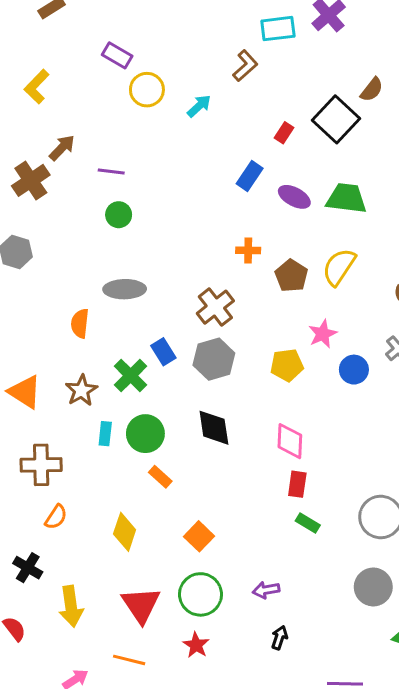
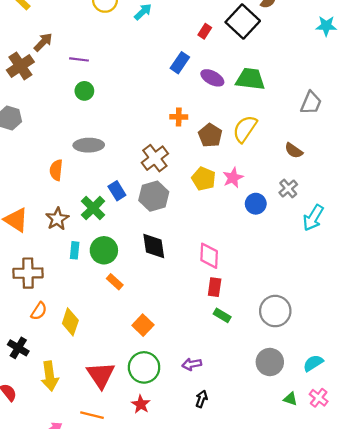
yellow pentagon: (287, 365) -> (204, 179), moved, turned 30
yellow diamond: (125, 532) -> (70, 322), moved

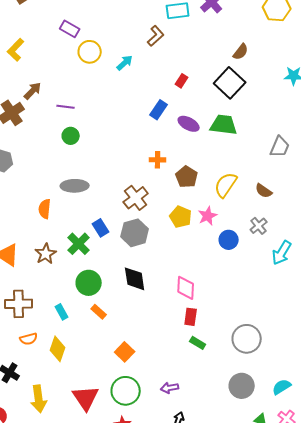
black square: (243, 21) -> (230, 83), moved
yellow semicircle: (245, 129) -> (226, 185), moved
cyan rectangle: (75, 250) -> (62, 312), moved, turned -35
orange semicircle: (39, 311) -> (29, 339), turned 42

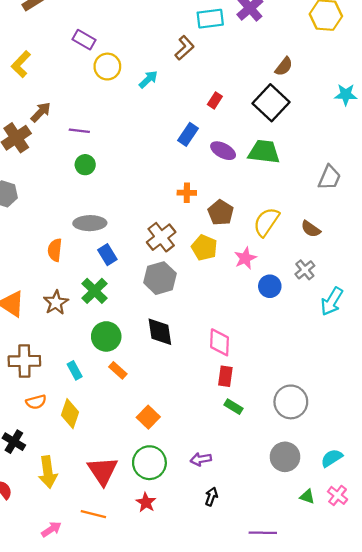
yellow pentagon: (181, 217) -> (204, 248), moved
blue rectangle: (101, 228) -> (107, 255), moved

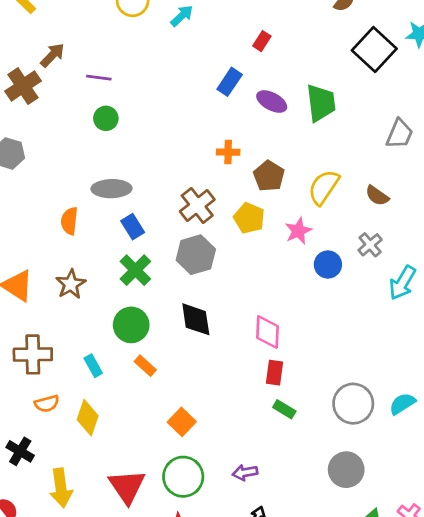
black square: (271, 103) -> (374, 50), moved
green trapezoid: (264, 152) -> (321, 103), turned 76
green cross: (95, 291) -> (135, 270), moved
cyan semicircle: (332, 458) -> (402, 404), moved

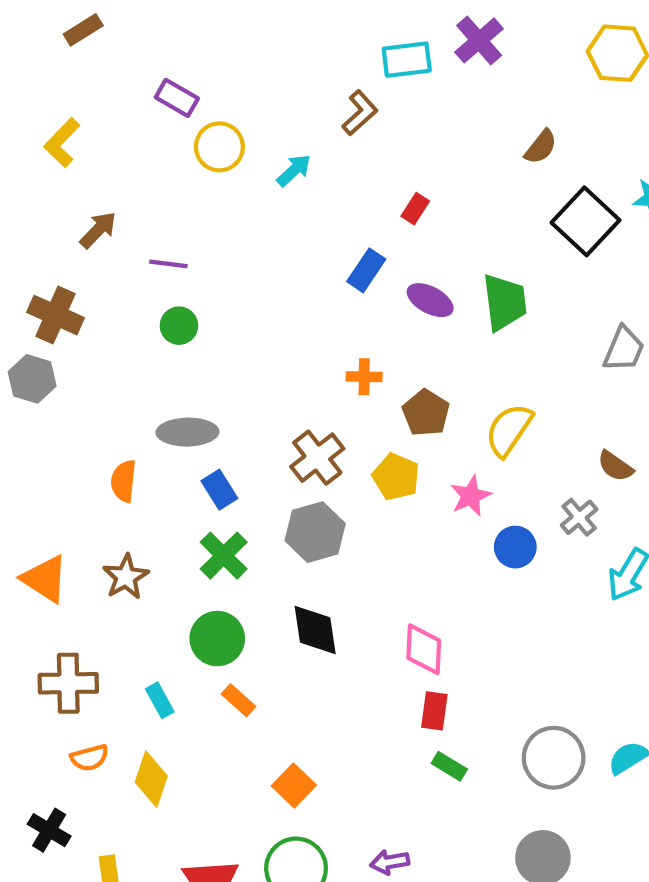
brown cross: (23, 86) -> (56, 315), moved, turned -32
brown semicircle: (377, 196) -> (615, 466), moved

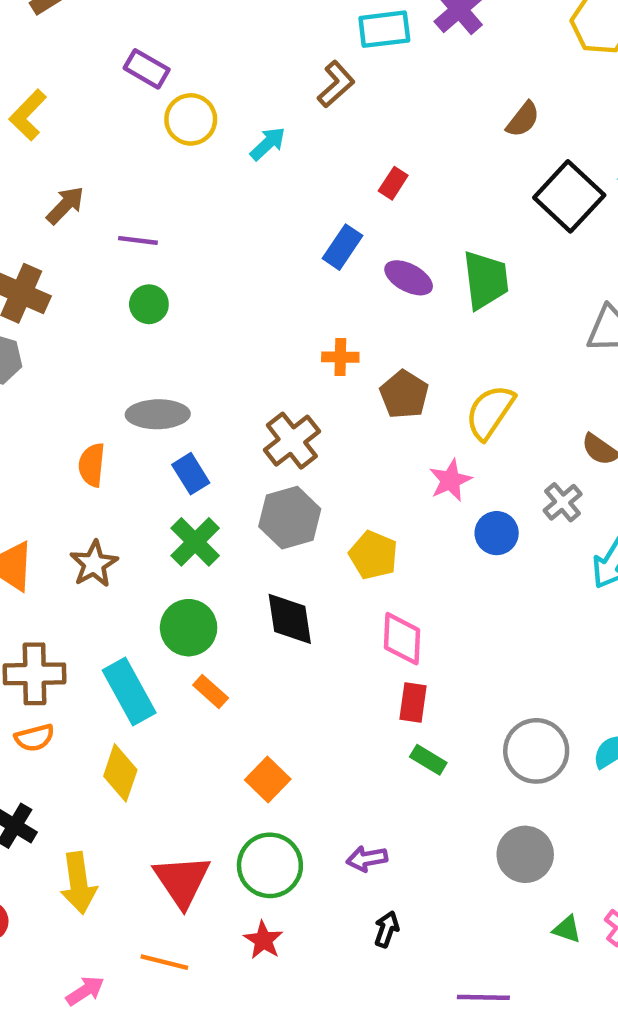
yellow pentagon: (396, 477) -> (373, 555), moved
cyan rectangle: (160, 700) -> (129, 692), size x1.8
orange semicircle: (90, 758) -> (35, 738), moved

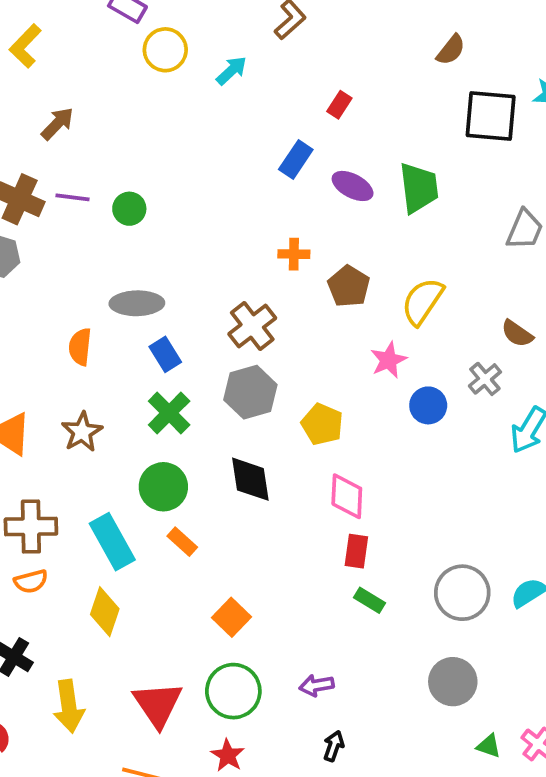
black square: (569, 196) -> (491, 116), turned -38
purple line: (138, 240) -> (73, 197), moved

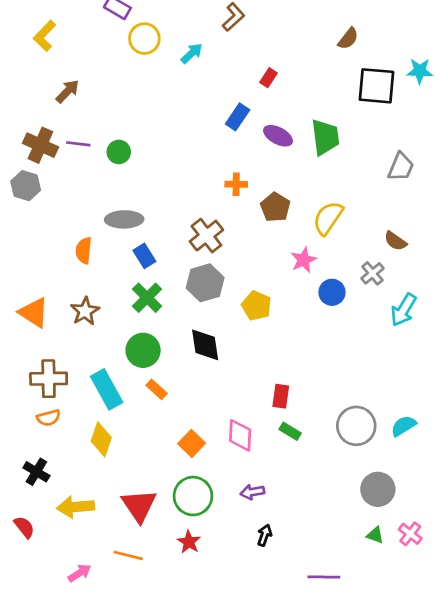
pink diamond: (347, 496) -> (240, 435), moved
gray circle: (453, 682) -> (378, 489), moved
yellow arrow: (69, 706) -> (76, 507), turned 93

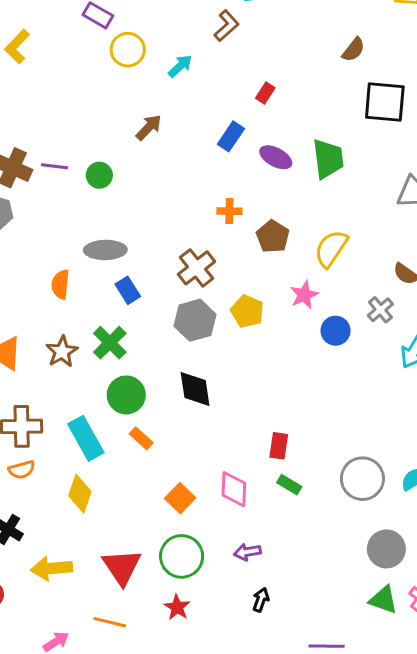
brown arrow: (67, 91) -> (149, 127), moved
green cross: (147, 298) -> (110, 343), moved
yellow pentagon: (256, 306) -> (247, 311), moved
green triangle: (375, 535) -> (383, 600), size x1.5

